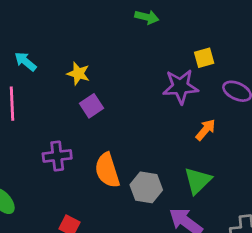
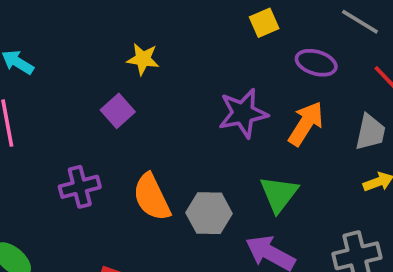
yellow star: (78, 74) -> (143, 59), moved
purple star: (180, 87) -> (243, 113), moved
orange arrow: (206, 130) -> (306, 124), moved, size x1.4

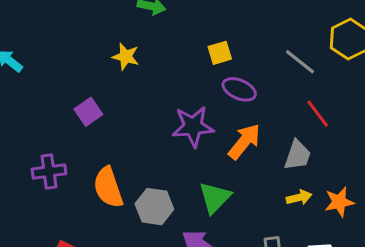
yellow star: (143, 59) -> (126, 57), moved
purple ellipse: (316, 63) -> (239, 89), moved

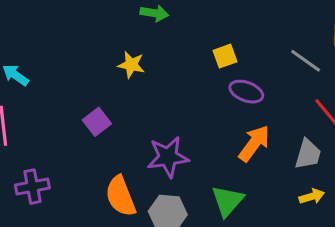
purple star: (193, 126) -> (168, 157), moved
purple cross: (49, 171) -> (32, 187), moved

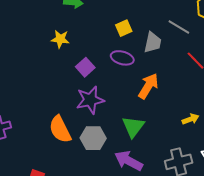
purple ellipse: (246, 92) -> (122, 58), moved
purple square: (97, 122) -> (85, 67), moved
gray trapezoid: (308, 154) -> (153, 42), moved

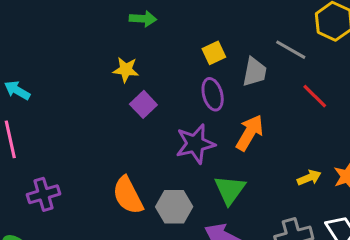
purple ellipse: (122, 58) -> (213, 94), turned 60
purple square: (85, 67) -> (143, 104), moved
purple star: (90, 100) -> (195, 144), moved

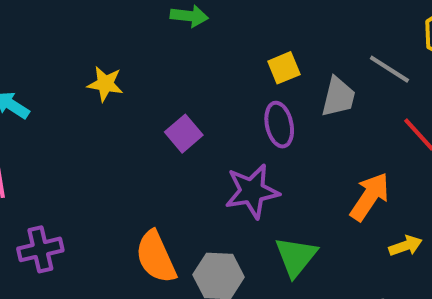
yellow star: (126, 70) -> (105, 84), moved
orange arrow: (250, 133) -> (370, 197), moved

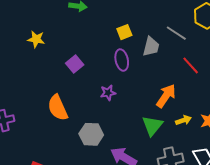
purple star: (252, 191) -> (108, 93), size x0.6
orange semicircle: (156, 257) -> (58, 108), moved
green triangle: (296, 257) -> (152, 126), moved

